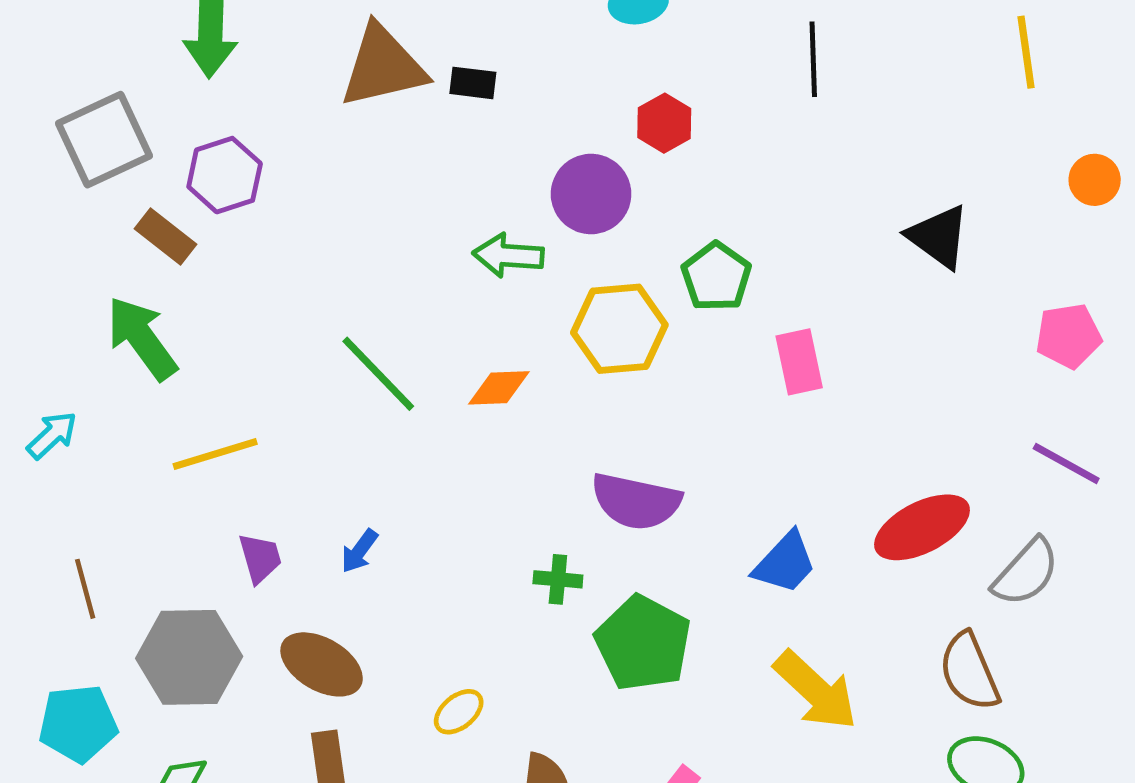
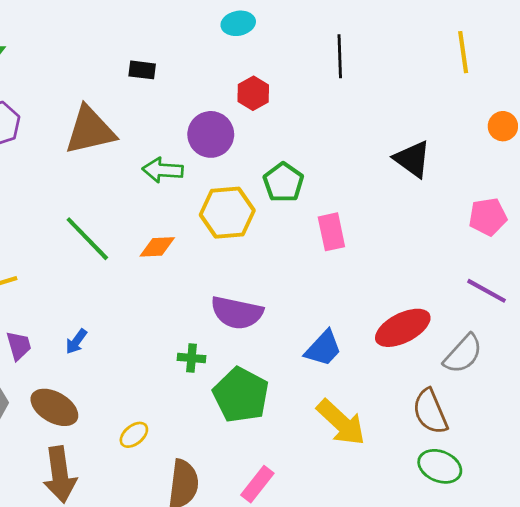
brown triangle: (383, 66) -> (90, 130), moved

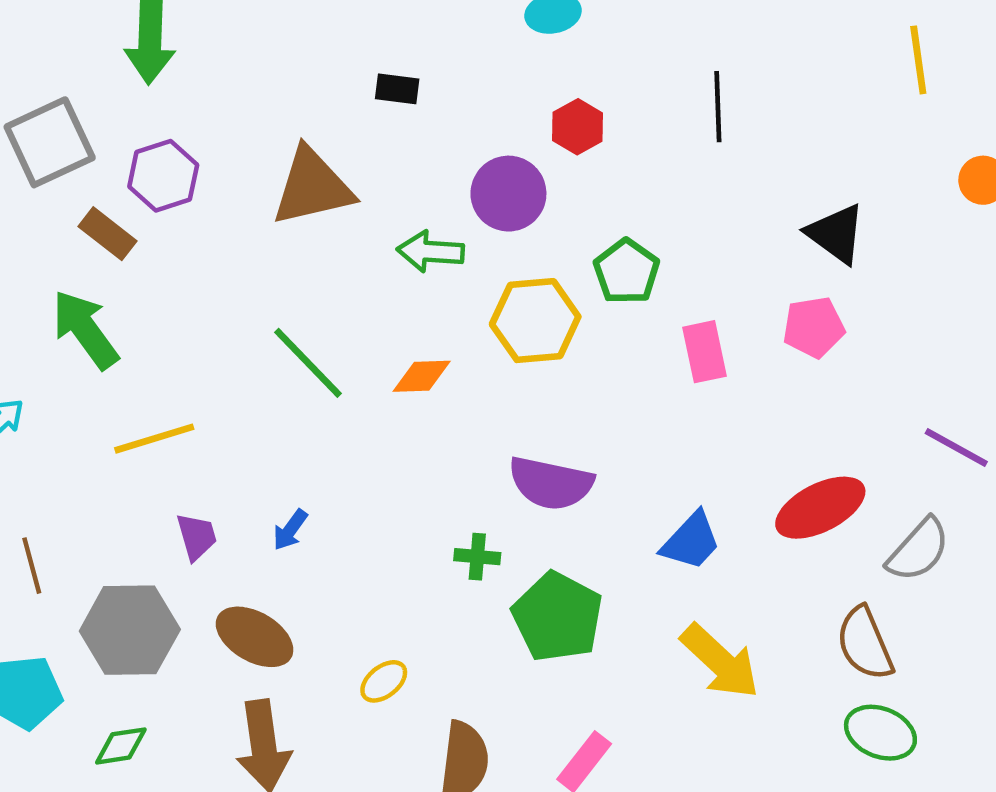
black line: (340, 56) -> (718, 107), moved
pink pentagon: (488, 217) -> (814, 327), moved

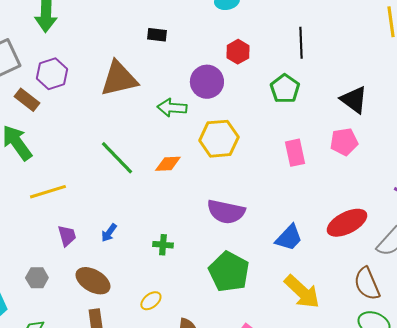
green pentagon: (627, 272) -> (285, 89), moved
green cross: (477, 557) -> (163, 245), moved
gray hexagon: (130, 630) -> (37, 278), size x0.5

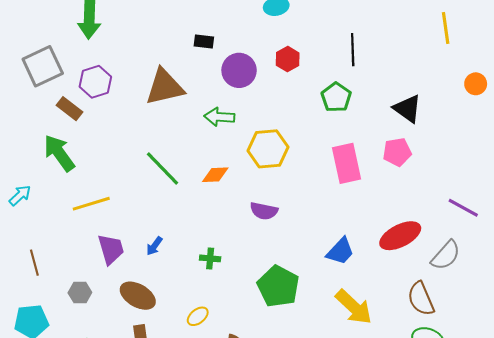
purple circle: (207, 82) -> (239, 70), moved
pink rectangle: (295, 153) -> (346, 163), size x1.4
purple semicircle: (226, 212) -> (264, 211), moved, size x0.7
purple trapezoid: (67, 236) -> (111, 249), size x1.4

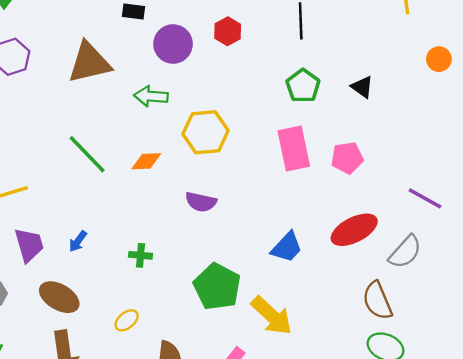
green pentagon: (336, 97) -> (303, 86), moved
black triangle: (407, 109) -> (362, 87), size x0.7
pink pentagon: (397, 152) -> (347, 158), moved
yellow arrow: (354, 307) -> (272, 316), moved

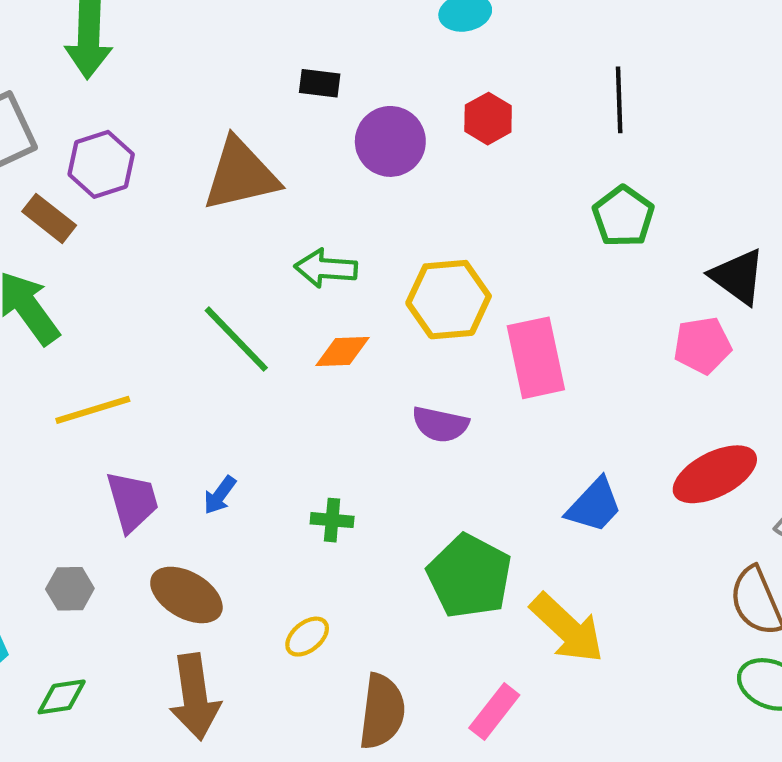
black triangle: (362, 87) -> (738, 277), moved, size x1.4
green arrow: (151, 96) -> (326, 268), moved
pink rectangle: (294, 149) -> (536, 358), moved

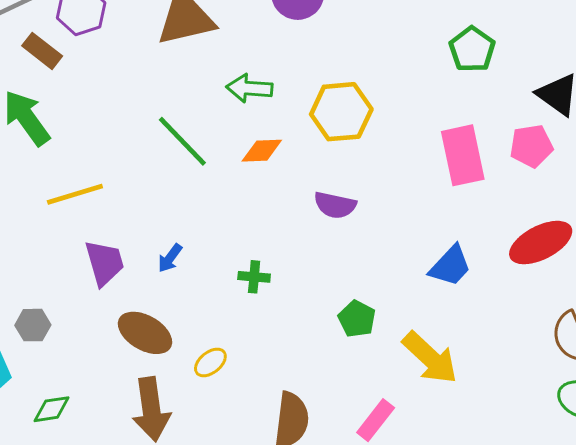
pink rectangle: (536, 358) -> (463, 155), moved
green pentagon: (469, 576) -> (357, 319), size x0.6
gray hexagon: (70, 589) -> (33, 325), moved
yellow ellipse: (307, 637) -> (210, 362), moved

